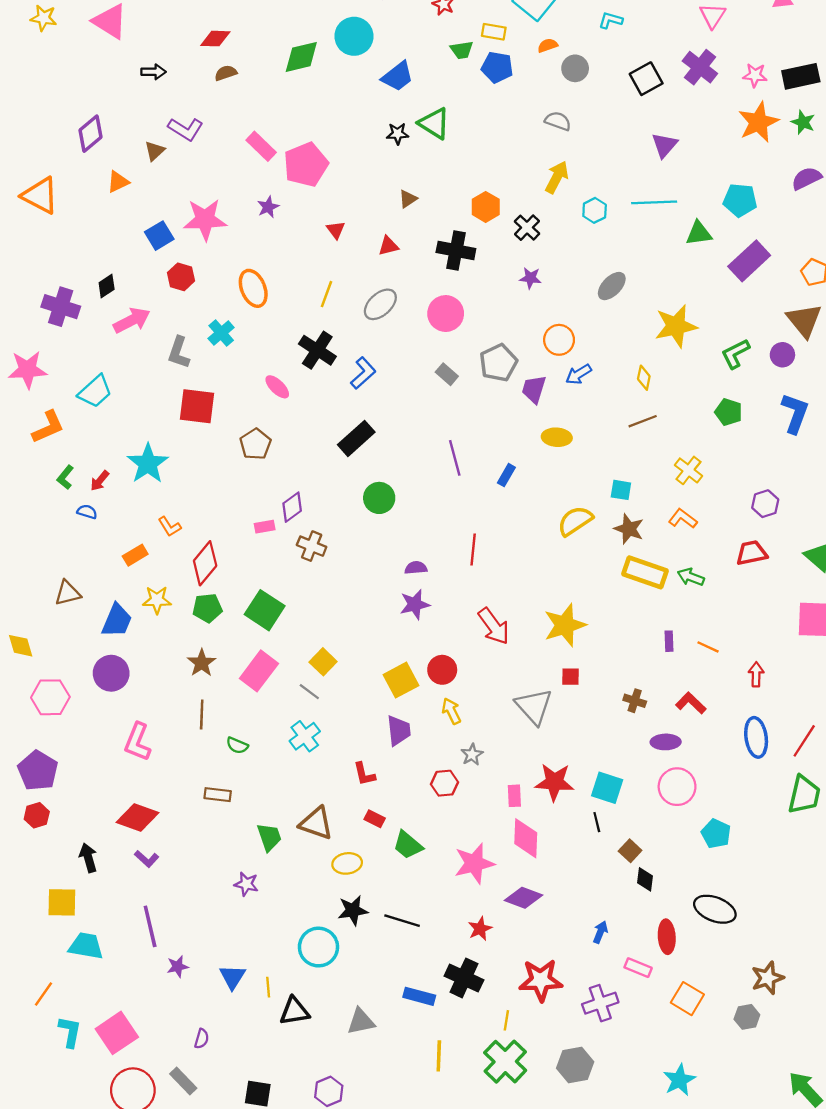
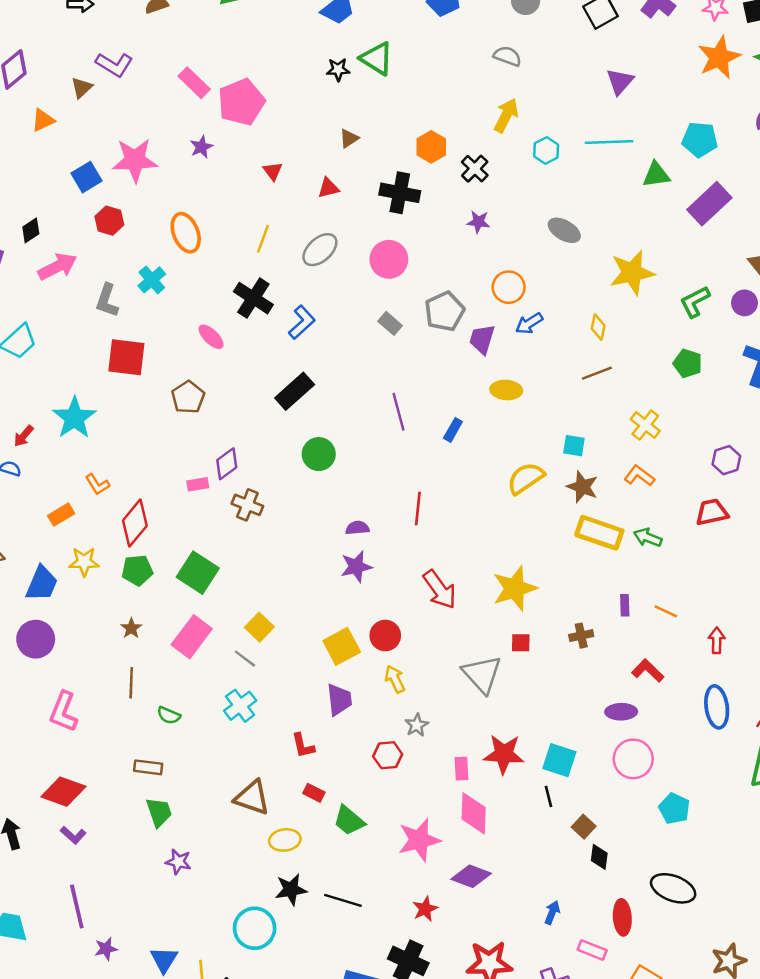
gray ellipse: (612, 286) -> (564, 230), turned 76
brown star: (202, 663) -> (131, 628), size x0.7
brown cross: (635, 701) -> (581, 636), moved, turned -30
green trapezoid: (269, 837) -> (159, 812), moved

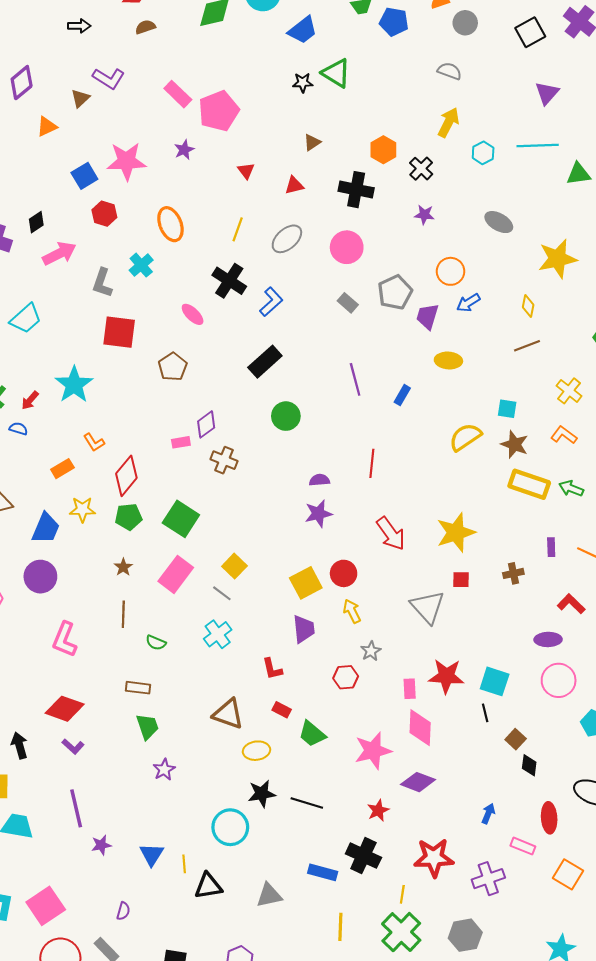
purple star: (178, 862) -> (164, 770), turned 30

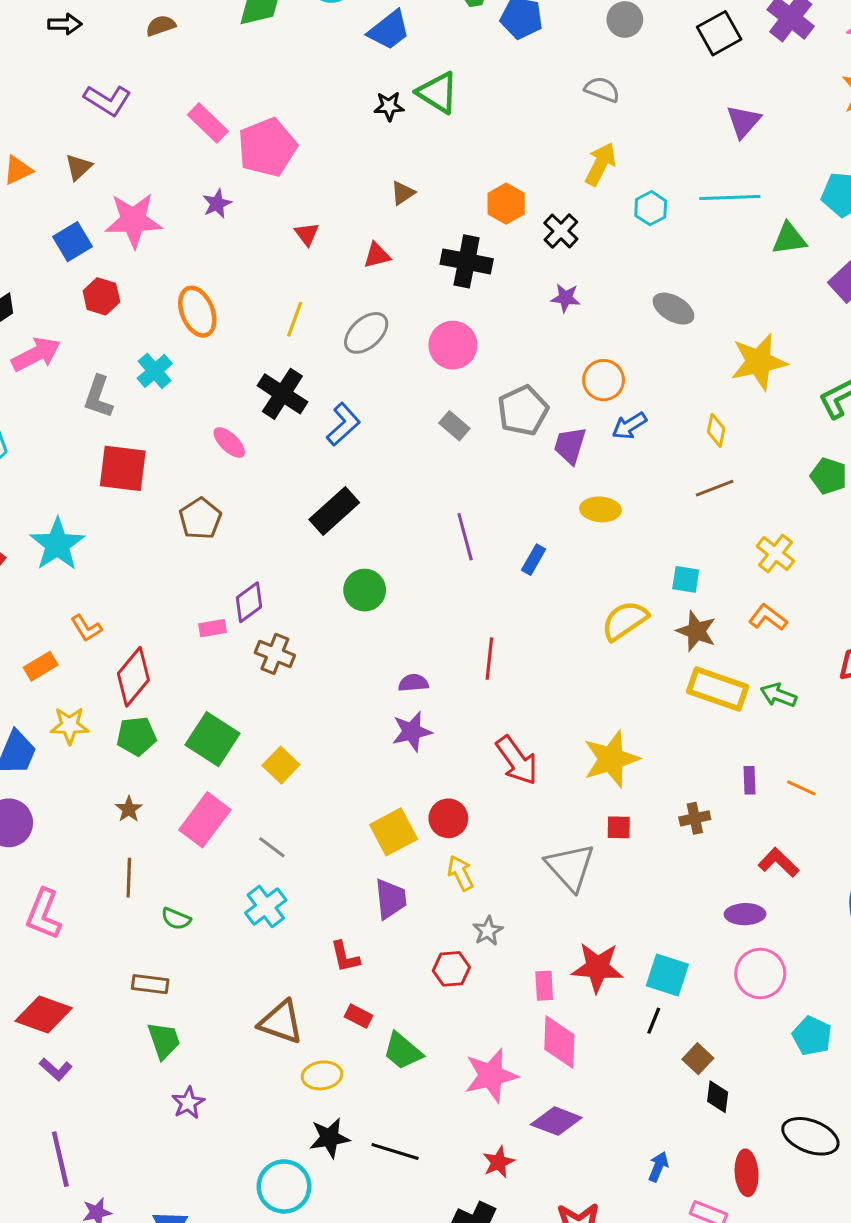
brown triangle: (80, 98) -> (79, 167), moved
yellow square: (234, 566) -> (281, 765), moved
black line: (485, 713) -> (654, 1021), turned 36

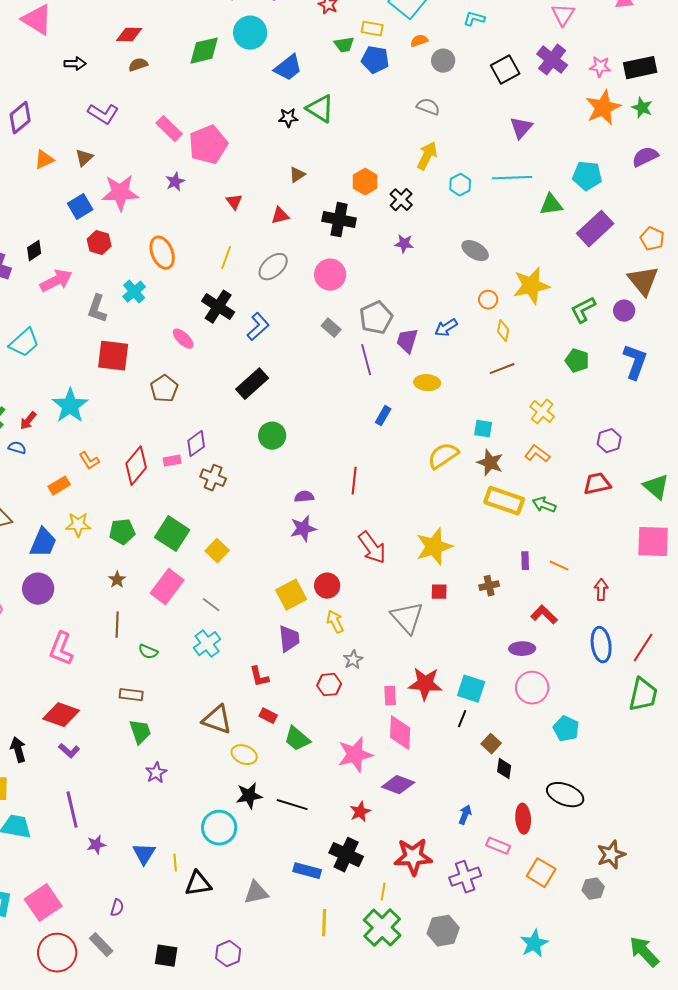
orange circle: (604, 380) -> (488, 300), moved, size x0.7
purple line: (465, 537) -> (366, 360), moved
red diamond: (133, 677) -> (136, 466), moved
yellow ellipse: (322, 1075) -> (244, 755), turned 30

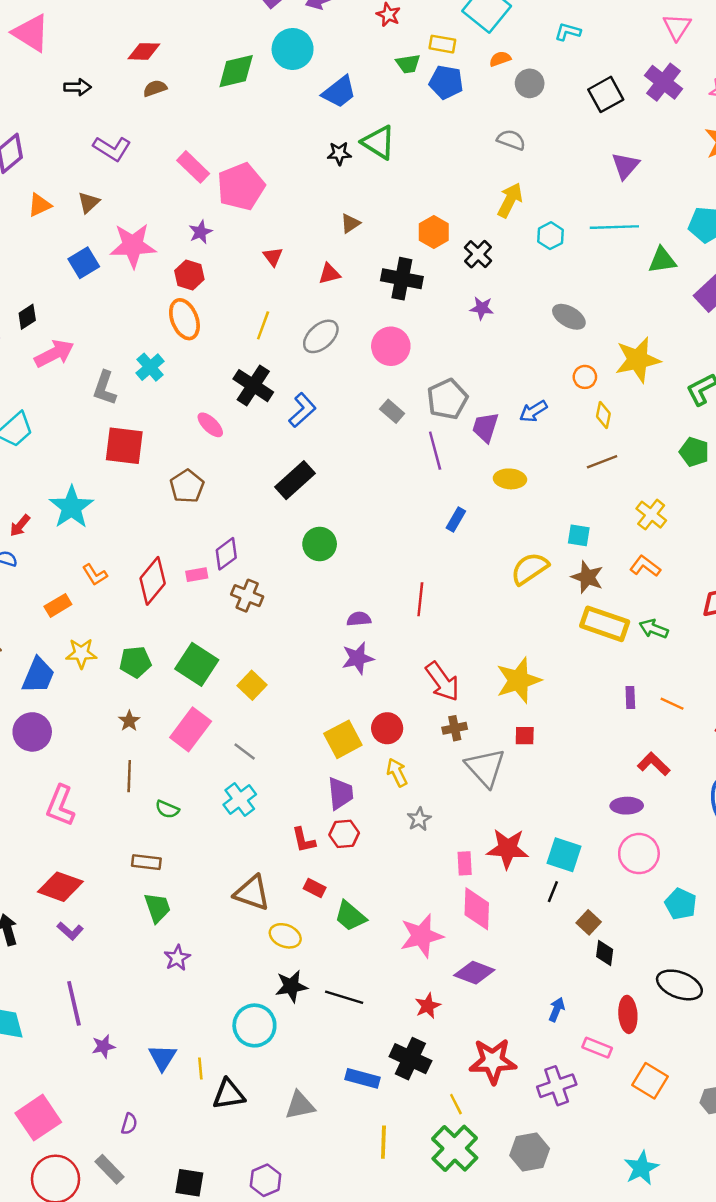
red hexagon: (99, 243) -> (189, 275), moved
brown cross: (489, 586) -> (455, 728), moved
red hexagon: (329, 685) -> (344, 834), moved
yellow line: (383, 892) -> (456, 1104), turned -36

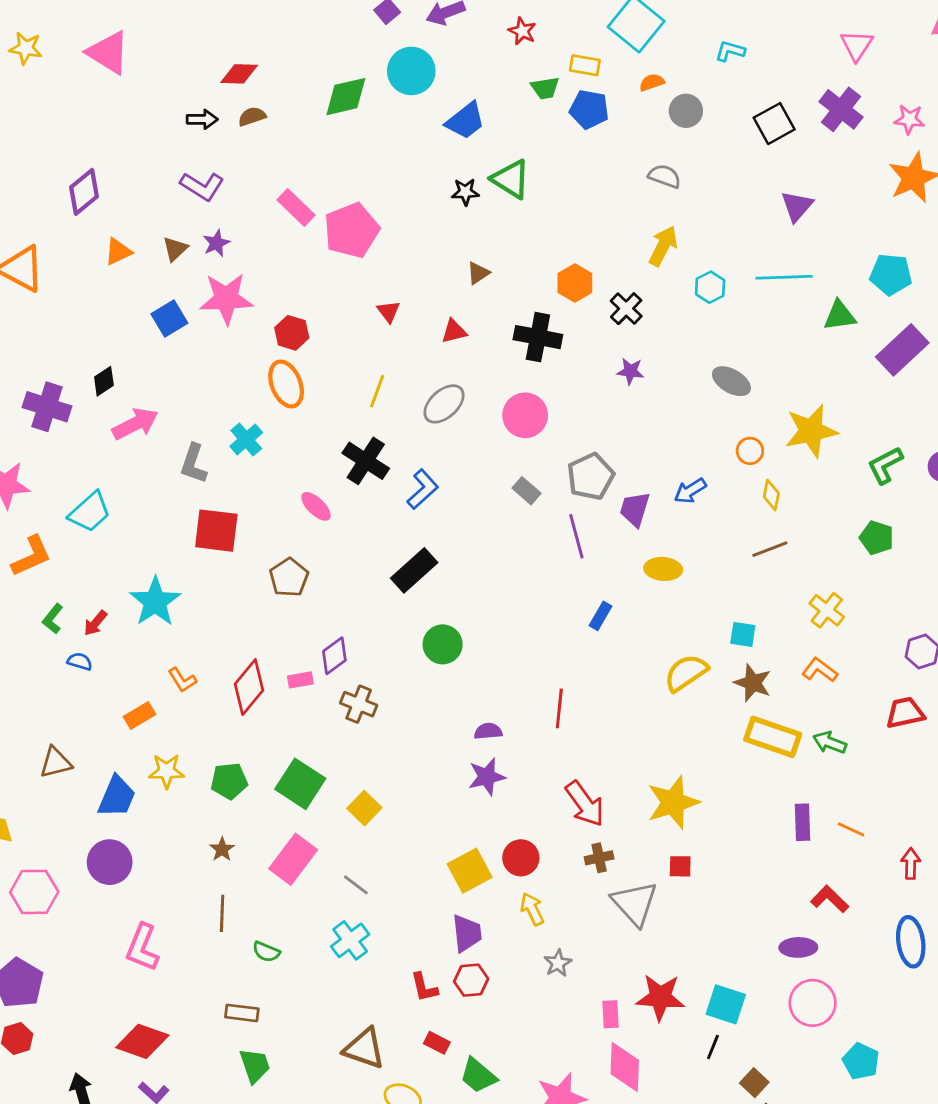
black arrow: (78, 87) -> (202, 119), moved
purple star: (200, 232) -> (216, 243), moved
purple rectangle: (630, 698) -> (803, 822), size x1.4

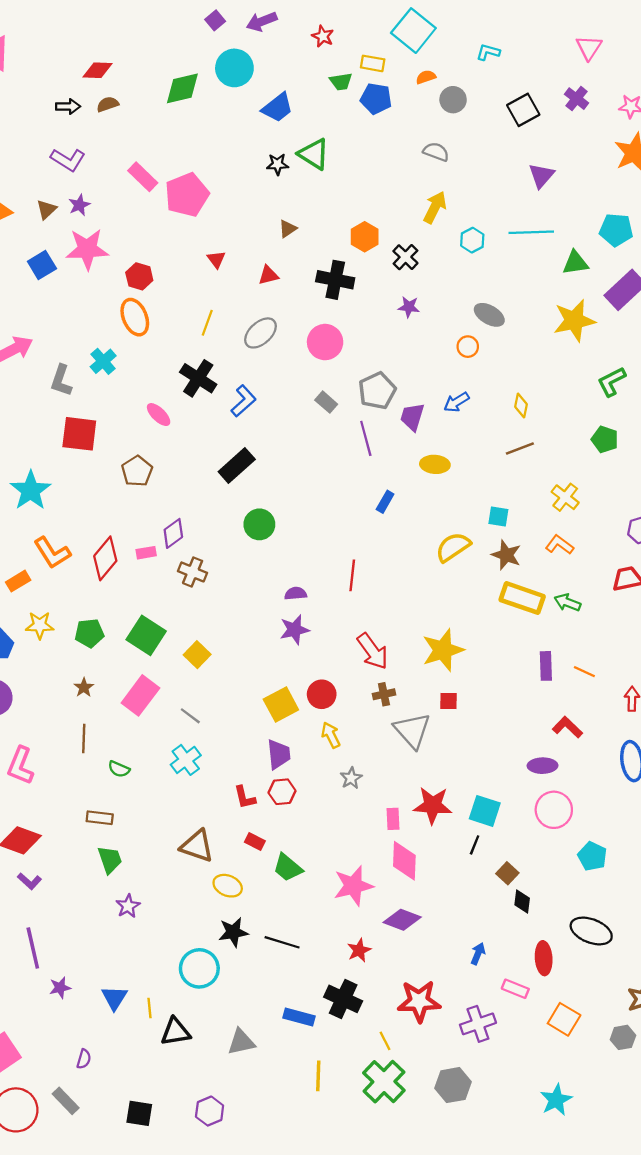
purple cross: (841, 109) -> (576, 99), size x0.7
yellow star: (811, 431) -> (574, 321), moved
orange circle: (750, 451) -> (468, 347), moved
orange L-shape: (182, 680) -> (52, 553), size x1.6

